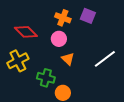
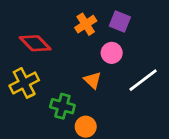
orange cross: (63, 18) -> (86, 24), turned 35
pink circle: (59, 39) -> (112, 53), moved

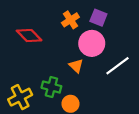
pink circle: (112, 53) -> (92, 43), size x1.5
yellow cross: (24, 83) -> (20, 97), moved

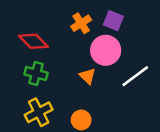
green cross: (51, 87) -> (36, 74), moved
yellow cross: (20, 97) -> (39, 112), moved

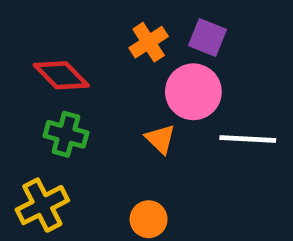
white line: (135, 76) -> (248, 139), turned 40
yellow cross: (39, 112) -> (42, 205), moved

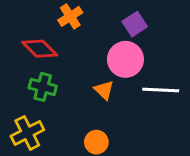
purple square: (208, 38) -> (135, 24), turned 35
orange cross: (149, 42) -> (70, 16), moved

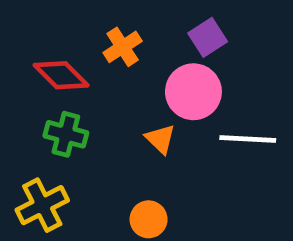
orange cross: (70, 16) -> (123, 47), moved

